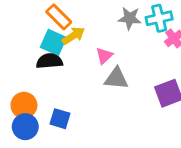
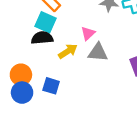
yellow arrow: (73, 36) -> (68, 51), moved

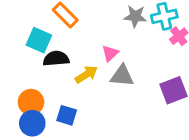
cyan square: (45, 22) -> (39, 40), moved

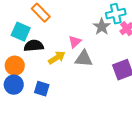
gray star: (135, 16) -> (102, 27), moved, turned 30
orange circle: (31, 102) -> (15, 66), moved
blue circle: (32, 123) -> (14, 85), moved

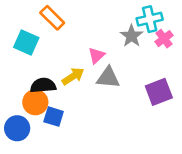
black semicircle: (34, 46) -> (43, 85), moved
orange circle: (15, 66) -> (35, 102), moved
blue circle: (14, 85) -> (17, 128), moved

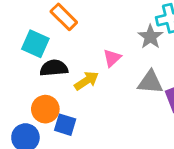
gray triangle: (108, 78) -> (150, 82), moved
black semicircle: (43, 85) -> (54, 68), moved

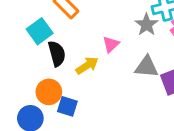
cyan square: (35, 44) -> (40, 31), turned 30
black semicircle: (54, 68) -> (57, 54), turned 80

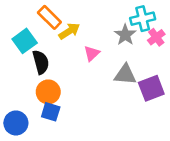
yellow arrow: (87, 65) -> (69, 31), moved
orange circle: (49, 92) -> (48, 92), moved

